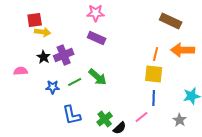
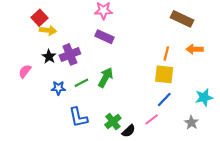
red square: (35, 20) -> (40, 18), turned -35
orange arrow: (183, 50) -> (195, 49), size x0.7
pink semicircle: (21, 71) -> (25, 71), turned -48
green arrow: (98, 77) -> (106, 78), turned -102
blue line: (154, 98) -> (164, 99), turned 42

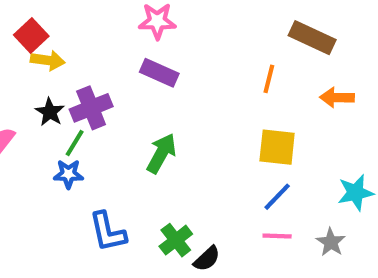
orange line: (166, 53) -> (269, 79), moved
green line: (81, 83) -> (75, 143), moved, turned -32
pink line: (152, 119) -> (277, 236), moved, turned 40

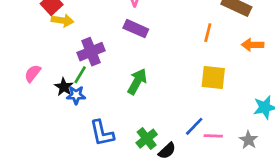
black star: (50, 112) -> (64, 87), moved
blue line: (277, 197) -> (194, 126), moved

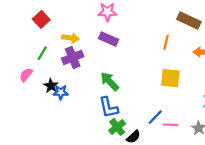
yellow arrow: (62, 20) -> (70, 38), moved
green line: (80, 75) -> (42, 53), moved
green arrow: (137, 81) -> (110, 81), turned -72
blue L-shape: (102, 133) -> (108, 107), moved

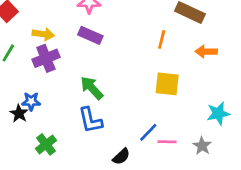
black star: (51, 86) -> (19, 113), moved
green cross: (117, 127) -> (46, 144), moved

